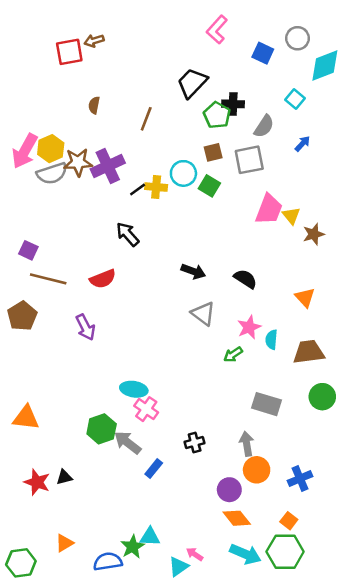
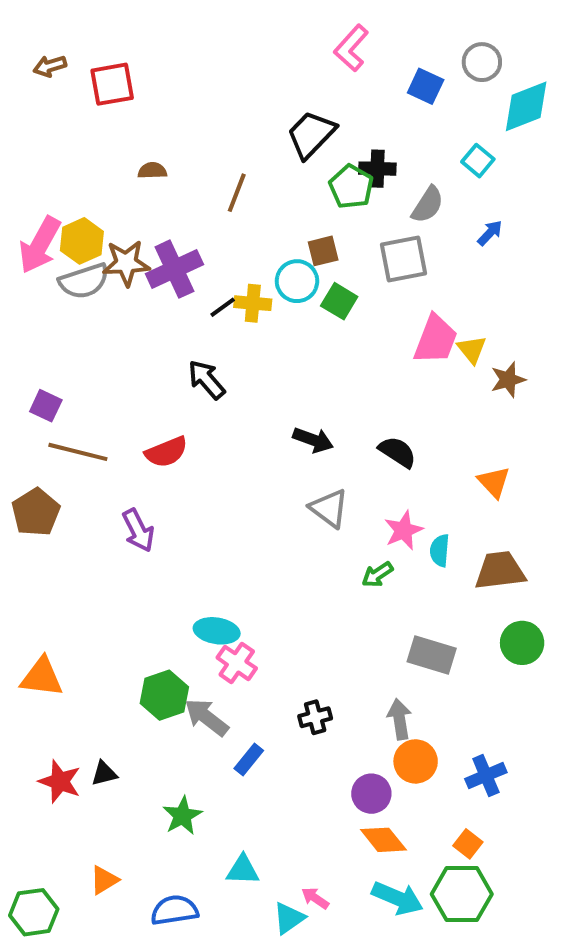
brown arrow: (94, 41) -> (50, 66), moved
brown semicircle: (94, 105) -> (152, 171), turned 77
brown square: (213, 152) -> (323, 251), moved
green star: (133, 547) -> (182, 816), moved

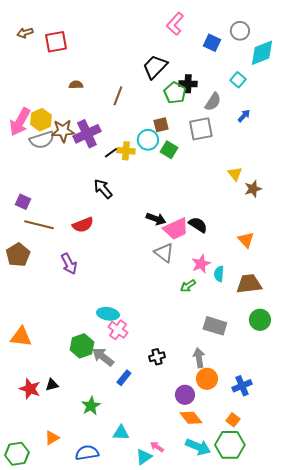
pink trapezoid: (436, 339) -> (176, 229), moved, turned 44

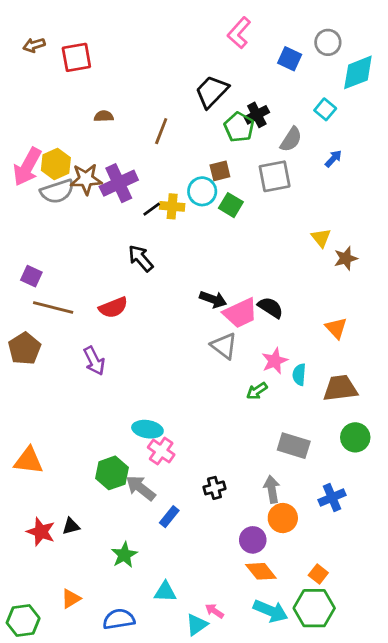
black cross: (188, 84) -> (257, 115), turned -30
blue cross: (242, 386) -> (332, 498), moved

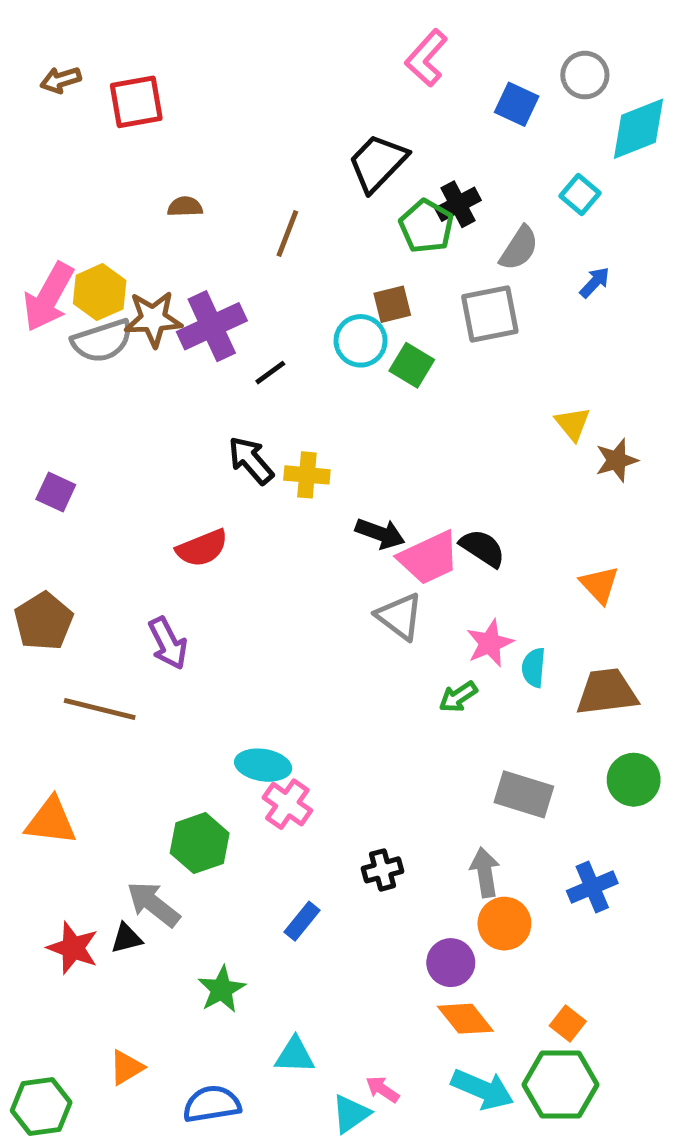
yellow cross: (172, 206) -> (307, 475), moved
brown line: (53, 308) -> (100, 709), moved
gray arrow: (141, 488) -> (153, 904), moved

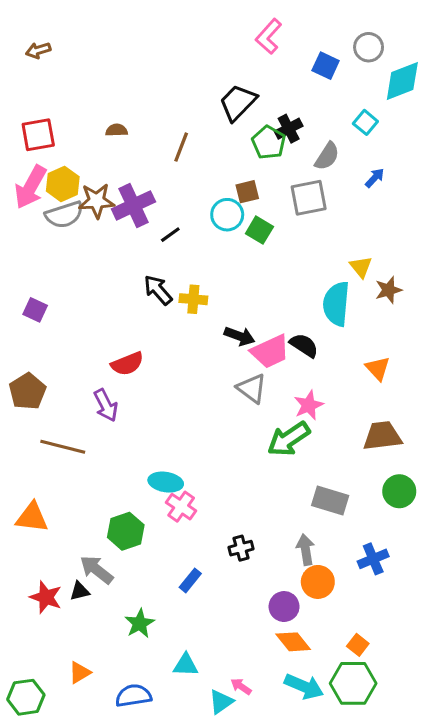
red square: (136, 102) -> (38, 135), moved
red semicircle: (202, 548) -> (127, 364), moved
cyan semicircle: (534, 668) -> (336, 304), moved, size x1.8
green arrow: (458, 697) -> (289, 439), size x1.8

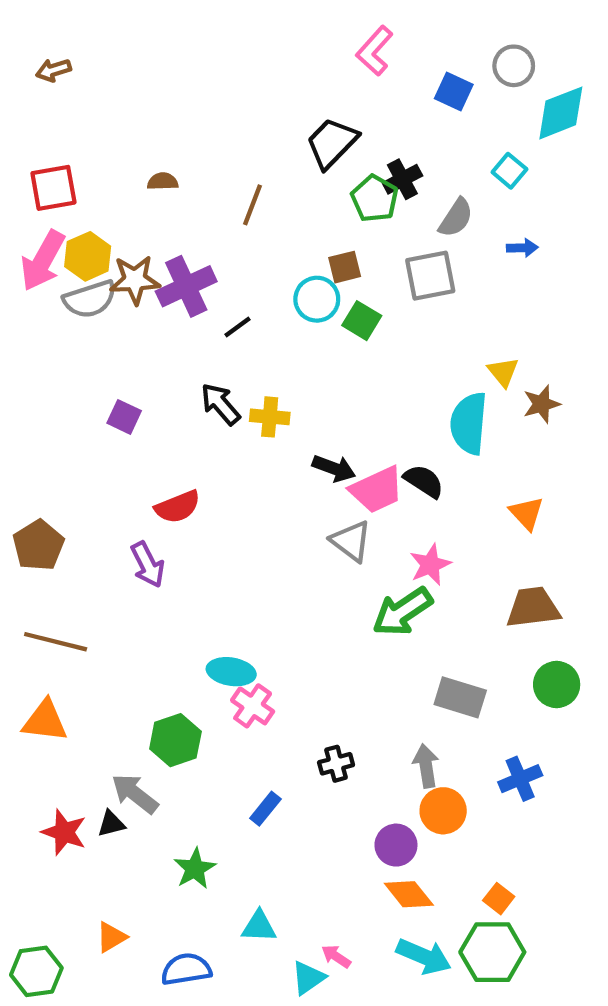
blue arrow: (375, 178) -> (522, 248), turned 45
purple square: (35, 310) -> (124, 417), moved
brown line: (63, 447) -> (56, 642), moved

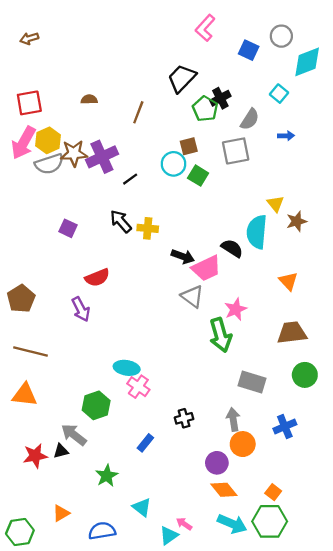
black semicircle: (424, 481) -> (232, 248), moved
green arrow: (402, 612) -> (220, 335), turned -72
red star: (64, 832) -> (35, 456), turned -30
cyan triangle: (259, 926) -> (142, 507), turned 36

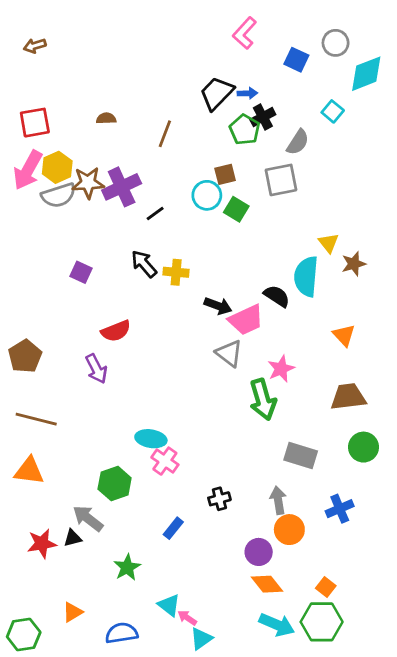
blue arrow: (286, 136) -> (247, 93), moved
pink arrow: (184, 524) -> (187, 618), moved

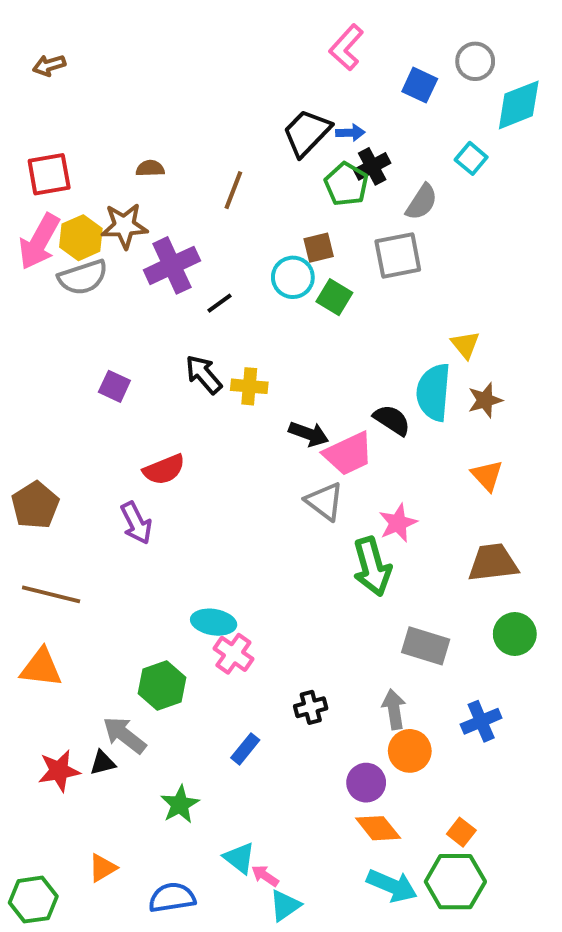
brown star: (88, 183) -> (124, 226), moved
brown star: (354, 264) -> (485, 400), moved

